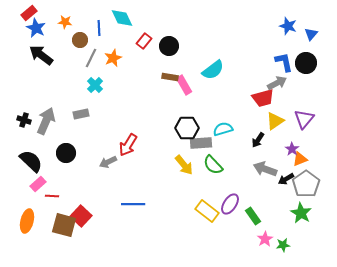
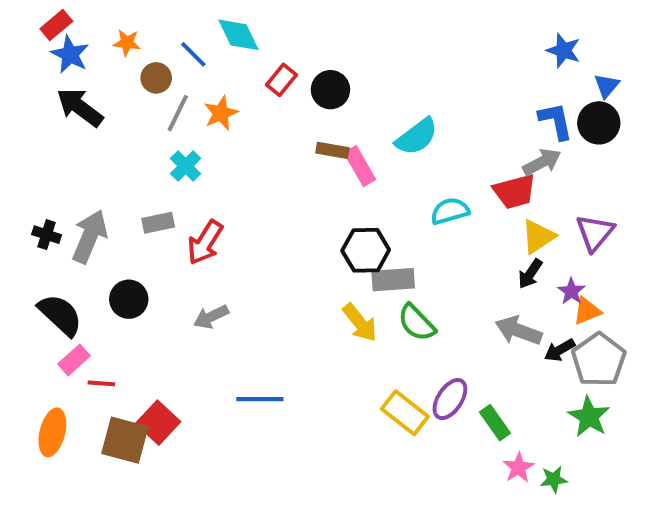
blue line: (99, 28) -> (193, 54), turned -42
blue triangle: (311, 34) -> (607, 86), moved
cyan semicircle: (223, 129) -> (450, 211), moved
black arrow: (258, 140) -> (530, 274), moved
red arrow: (128, 145) -> (205, 242), moved

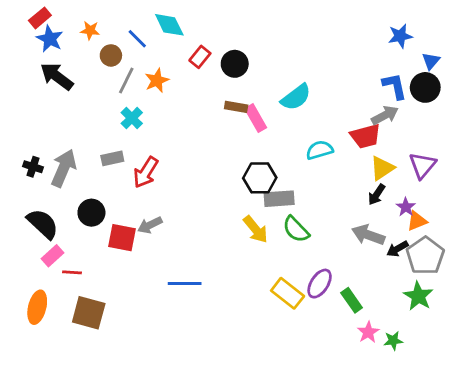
blue star: (564, 50) -> (400, 36), turned -30
red square: (158, 423) -> (122, 238), moved, turned -32

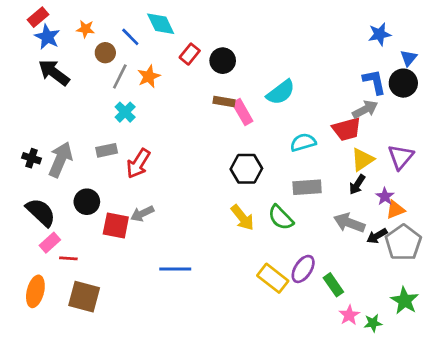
gray rectangle: (279, 199) -> (307, 187), moved
green star: (418, 296) -> (405, 301), moved

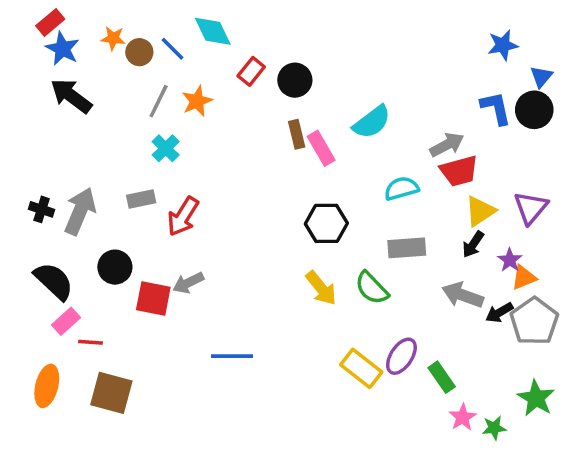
brown circle: (105, 53) -> (139, 52), moved
brown rectangle: (224, 101) -> (297, 134), turned 66
gray arrow: (365, 109) -> (447, 145), moved

